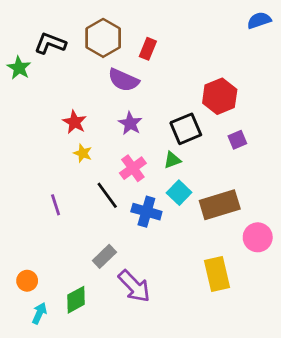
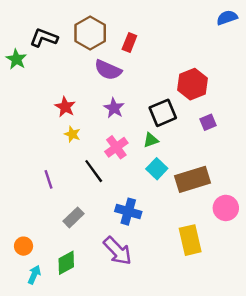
blue cross: (146, 212) -> (128, 212), moved
gray rectangle: (104, 256) -> (73, 217), moved

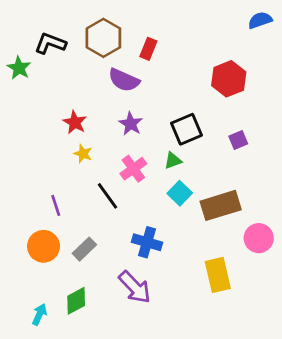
red hexagon: (193, 84) -> (229, 79), moved
orange circle: (24, 246) -> (43, 246), moved, size x1.5

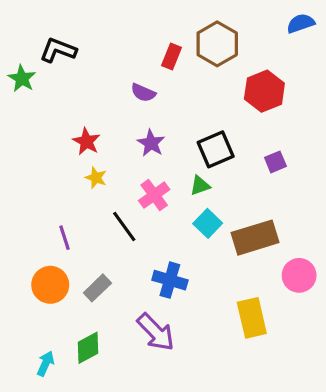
brown hexagon: (103, 38) -> (217, 44), moved
purple semicircle: (124, 80) -> (143, 93), size x0.7

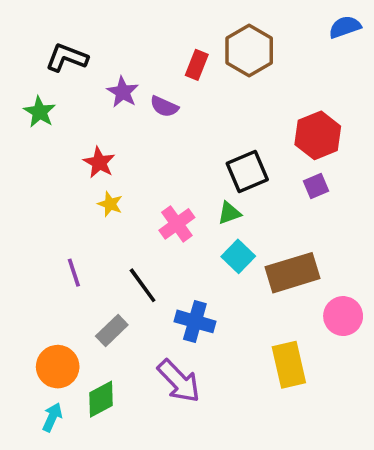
green star: (22, 78) -> (40, 112), moved
red hexagon: (264, 91) -> (318, 135), moved
purple star: (151, 143) -> (123, 92), moved
black line: (124, 227) -> (143, 285), moved
orange circle: (50, 285) -> (58, 367), moved

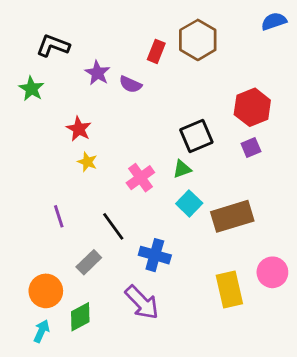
pink circle: (343, 316) -> (272, 272), moved

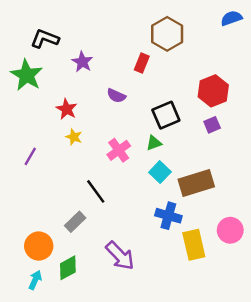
red rectangle: (156, 51) -> (142, 63), moved
purple semicircle: (130, 84) -> (116, 96), moved
green star: (31, 89) -> (27, 75), size x1.5
purple line: (59, 216) -> (30, 156), moved, turned 48
blue cross: (155, 255) -> (168, 216), moved

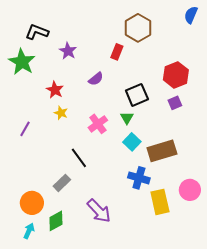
blue semicircle: (231, 18) -> (191, 15), turned -48
purple semicircle: (116, 96) -> (96, 79), turned -63
green triangle: (154, 143) -> (127, 118), turned -40

